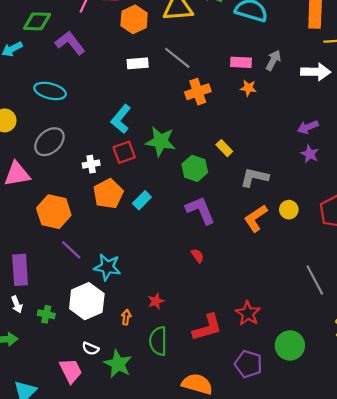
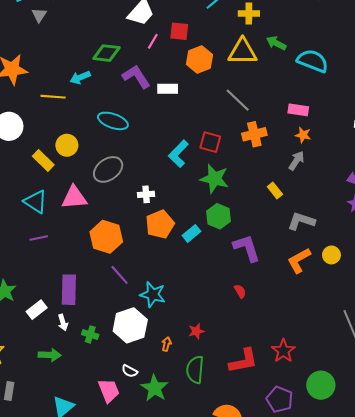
gray arrow: (273, 60) -> (296, 161), moved
white rectangle: (138, 63) -> (168, 89), moved
red square: (124, 152) -> (210, 142), moved, turned 30
green hexagon: (195, 168) -> (218, 216), moved

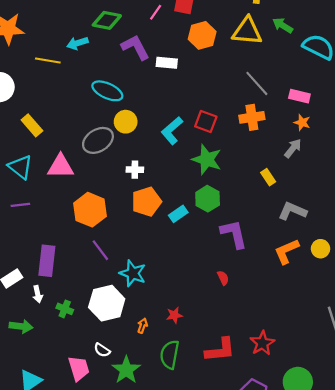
gray line: (238, 100) -> (257, 83), moved
yellow circle: (67, 145) -> (126, 122), moved

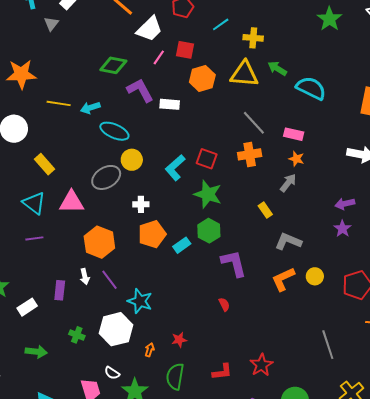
cyan arrow: (77, 43) -> (90, 108), moved
purple rectangle: (47, 261) -> (60, 290), size x0.7
white arrow: (38, 294) -> (85, 276), moved
red L-shape: (220, 350) -> (222, 372), size x0.7

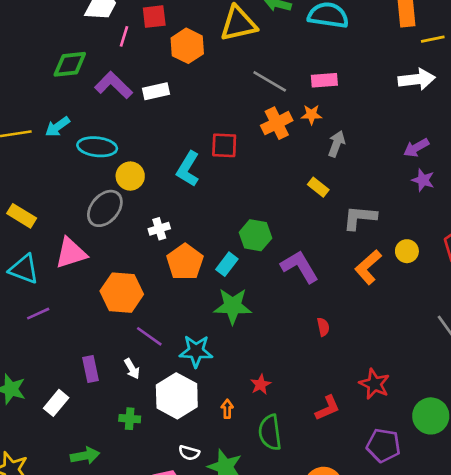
orange star: (296, 159) -> (311, 115), moved
green star: (208, 194) -> (233, 306), moved
white arrow: (85, 276) -> (132, 369), moved
red semicircle: (224, 304) -> (323, 327), moved, turned 32

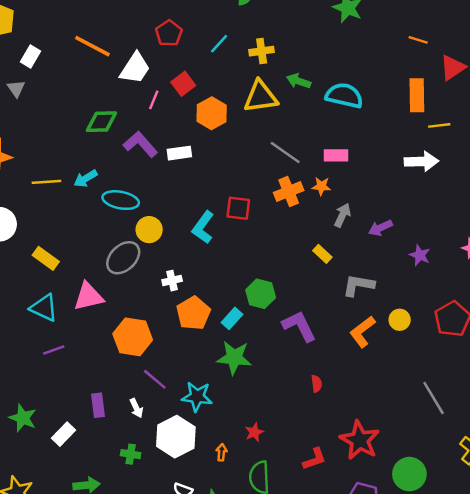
red square: (154, 17) -> (183, 84), turned -35
purple arrow: (416, 148) -> (380, 228), moved
red star: (374, 384) -> (360, 440), size x1.4

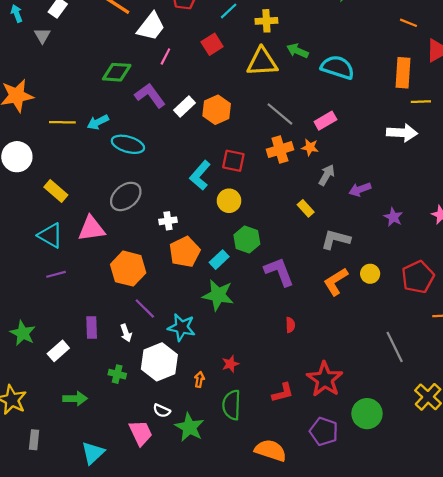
red square: (183, 84) -> (212, 44), moved
orange hexagon: (212, 113) -> (217, 110), moved
white rectangle: (179, 153) -> (184, 106), turned -40
pink rectangle: (336, 155) -> (325, 121), turned -35
yellow circle: (149, 230) -> (229, 201), moved

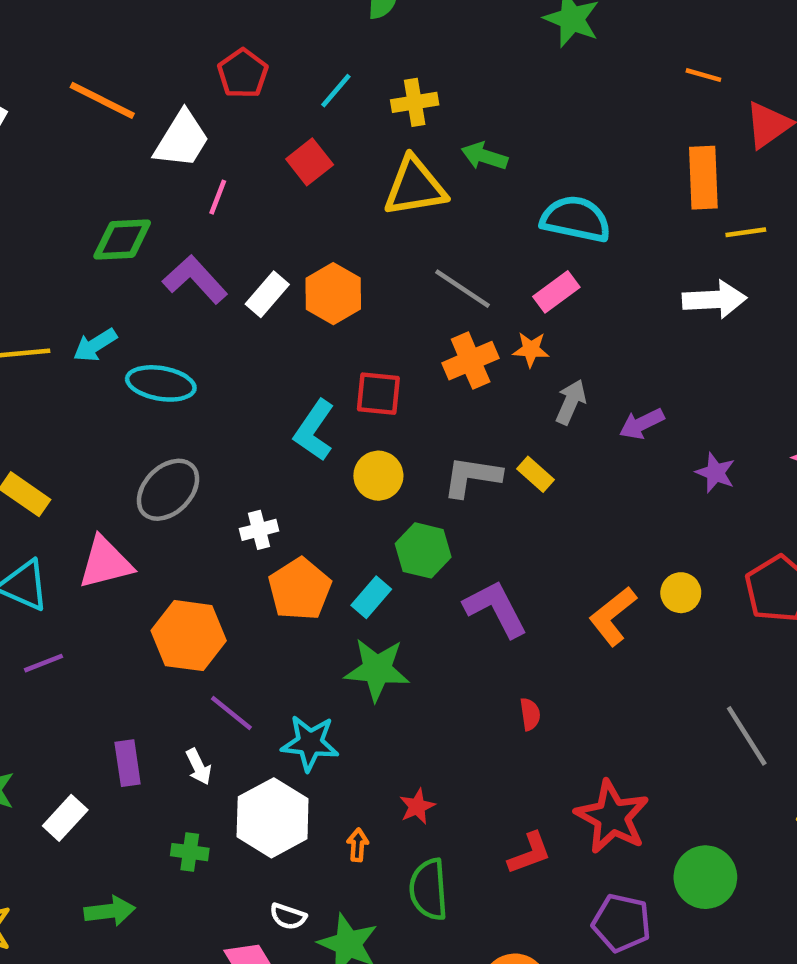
cyan semicircle: (338, 67) -> (576, 219), moved
gray L-shape: (336, 239) -> (472, 477), moved

